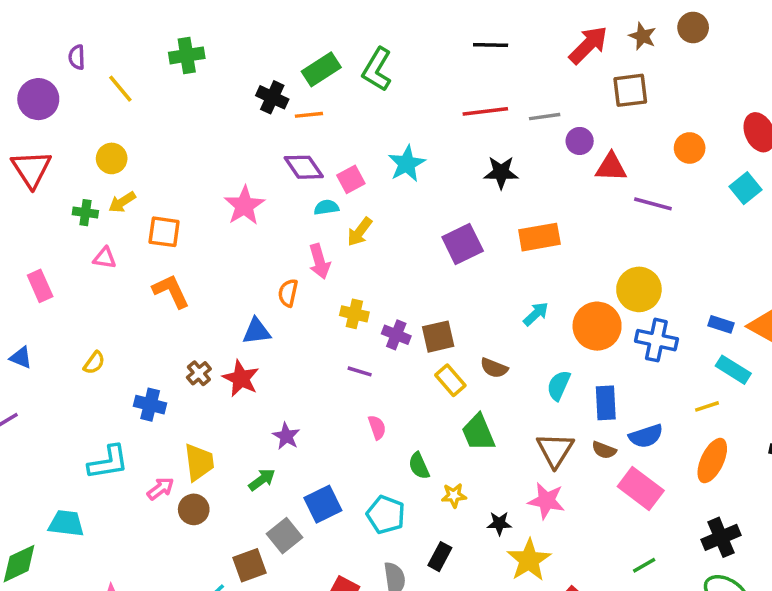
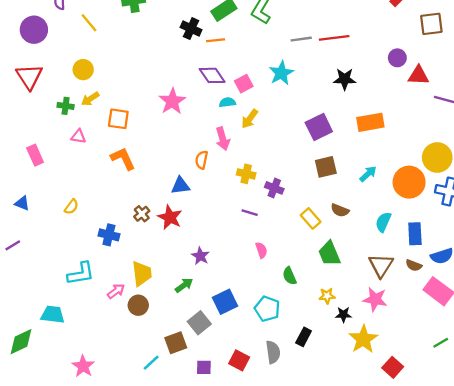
gray line: (545, 117) -> (301, 39), moved
brown square: (438, 337) -> (326, 167), moved
yellow star: (454, 495) -> (327, 296), moved

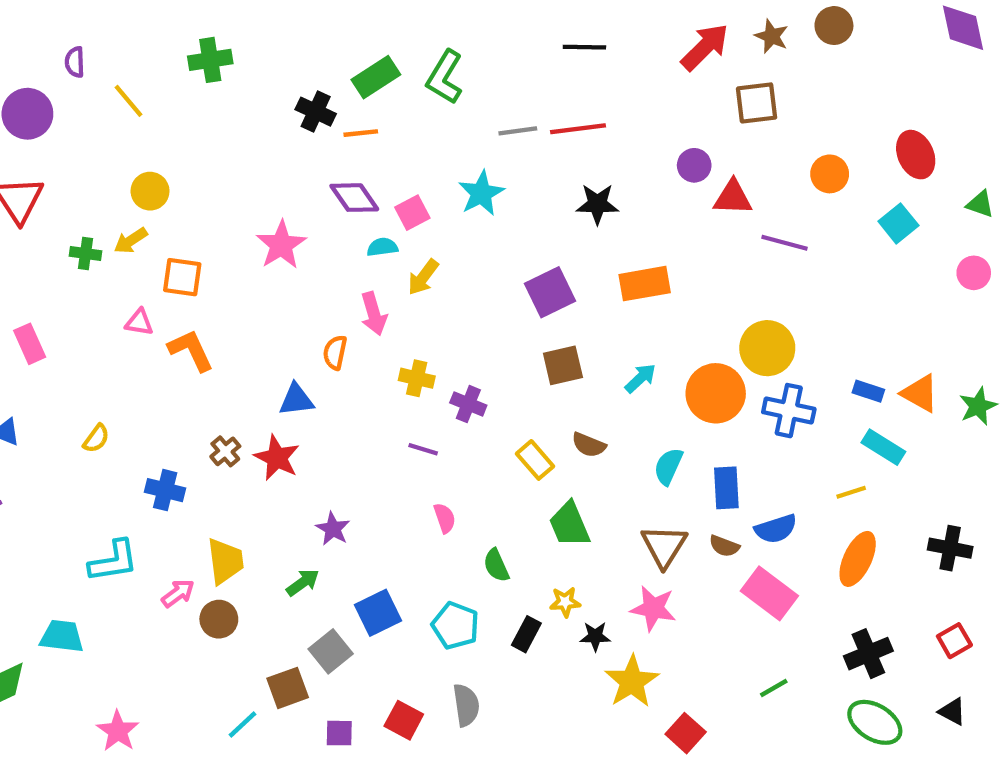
yellow circle: (83, 70) -> (150, 191), moved
pink triangle: (78, 136) -> (139, 322), moved
black rectangle: (304, 337) -> (526, 634), moved

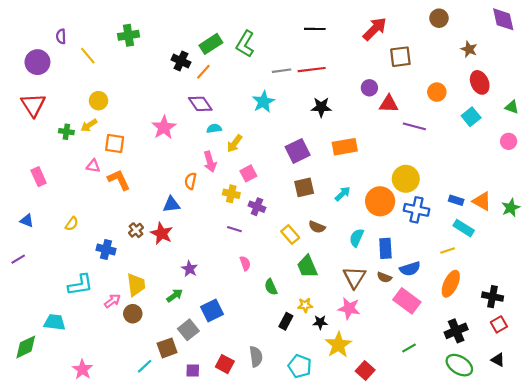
brown star: (772, 36) -> (469, 49), moved
orange line: (361, 133) -> (203, 72), turned -42
pink square: (412, 213) -> (248, 173), moved
black cross: (950, 548) -> (493, 297), moved
cyan pentagon: (455, 626) -> (300, 366), moved

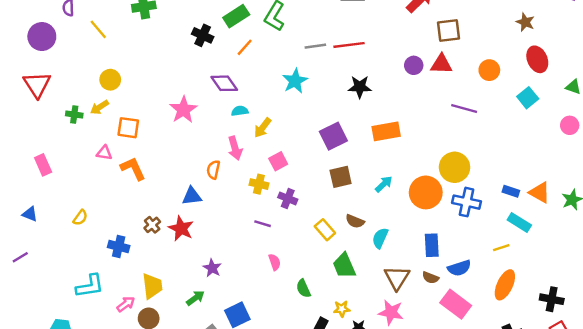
orange line: (203, 72) -> (245, 47), moved
red triangle: (389, 104) -> (441, 64), moved
cyan semicircle: (357, 238) -> (380, 238), moved

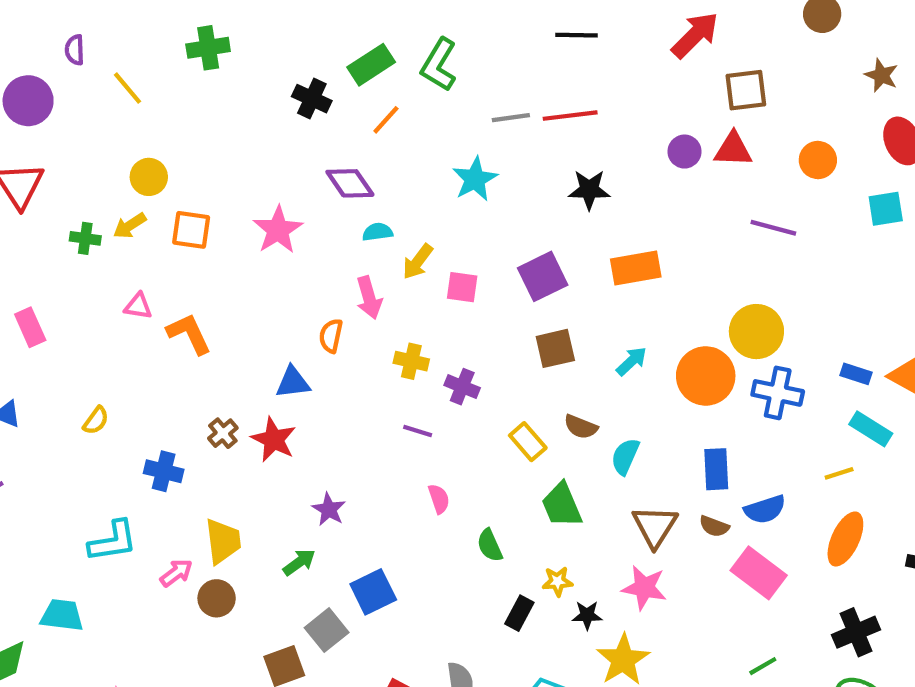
cyan square: (528, 98) -> (886, 209), turned 30
orange square: (128, 128) -> (191, 230), moved
pink square: (278, 161) -> (462, 287), moved, turned 36

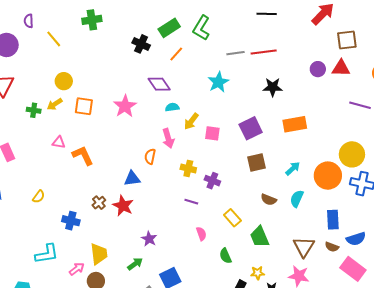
yellow rectangle: (528, 442) -> (232, 218), moved
cyan semicircle: (625, 456) -> (297, 199), moved

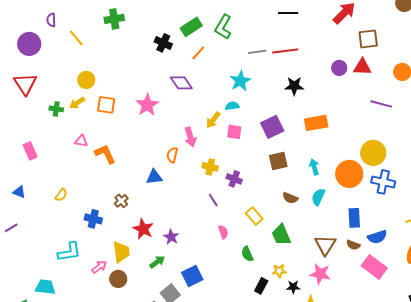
cyan semicircle: (172, 107) -> (232, 106), moved
cyan arrow: (293, 169) -> (314, 167), turned -63
purple line: (191, 202) -> (213, 200), turned 40
red star: (123, 206) -> (143, 229), moved

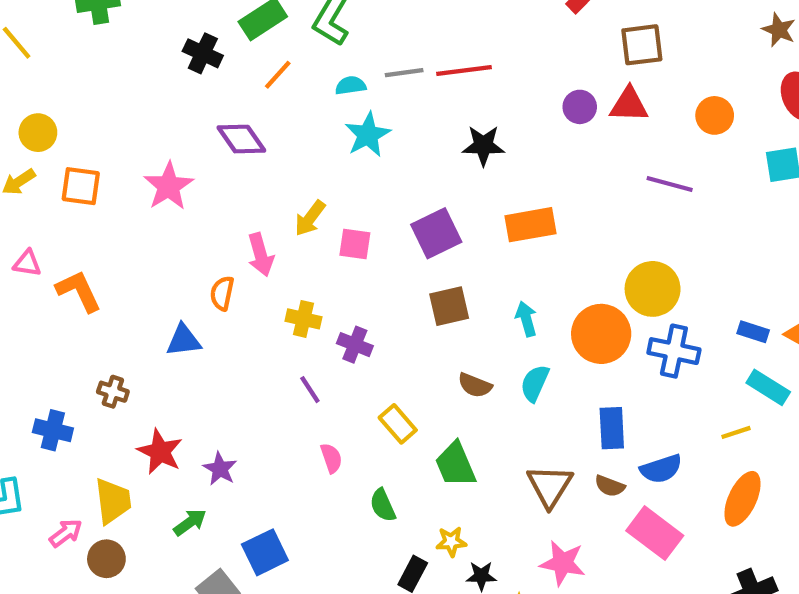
cyan semicircle: (232, 106) -> (351, 85), moved
brown cross: (121, 201) -> (113, 392), turned -32
pink star: (320, 274) -> (563, 563), moved

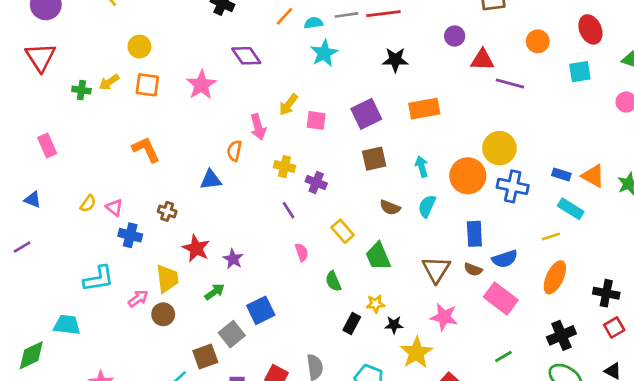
orange line: (278, 75) -> (284, 16), moved
red triangle: (629, 105) -> (482, 60), moved
yellow circle: (38, 133) -> (139, 47), moved
pink triangle: (27, 263) -> (114, 207), moved, turned 30

